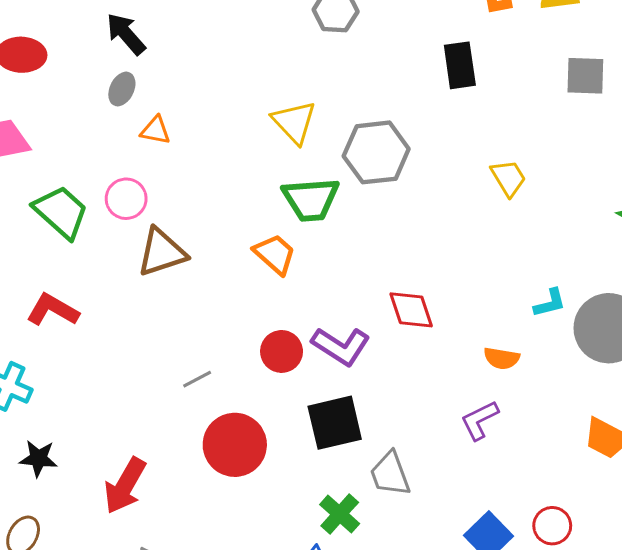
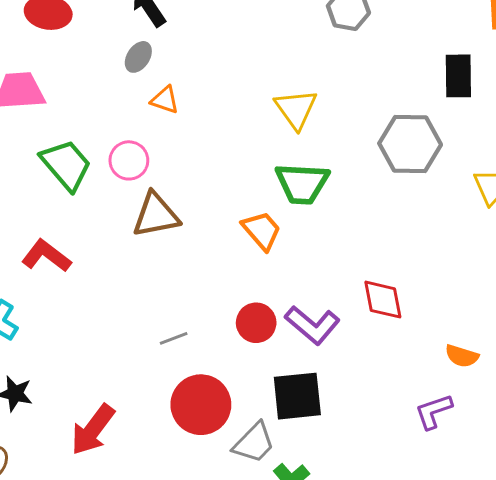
gray hexagon: (376, 152) -> (410, 144), moved
gray trapezoid: (390, 474) -> (254, 443), moved, turned -123

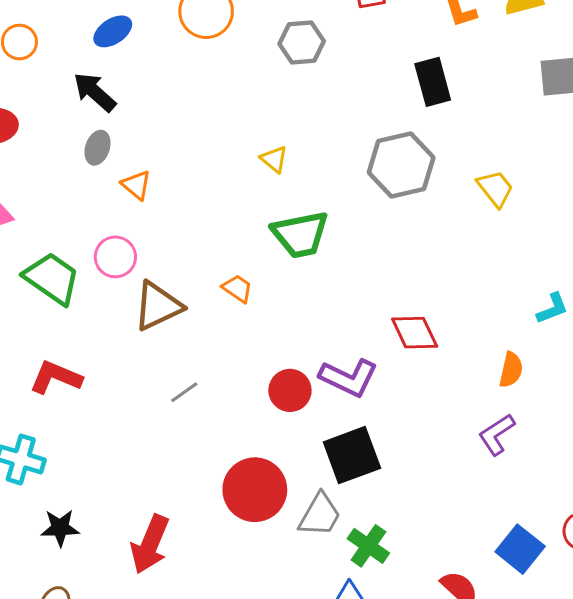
orange triangle: (165, 100) -> (136, 185), turned 36
yellow triangle: (296, 109) -> (274, 159), size x0.6
orange trapezoid: (262, 231) -> (237, 288), moved, size x0.7
gray line: (174, 338) -> (184, 392), moved
orange semicircle: (462, 356) -> (511, 370), turned -80

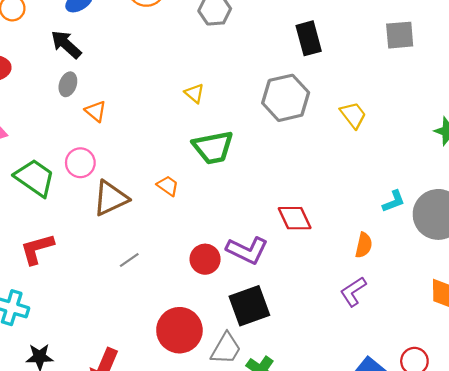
red L-shape: (56, 377) -> (37, 249), turned -39

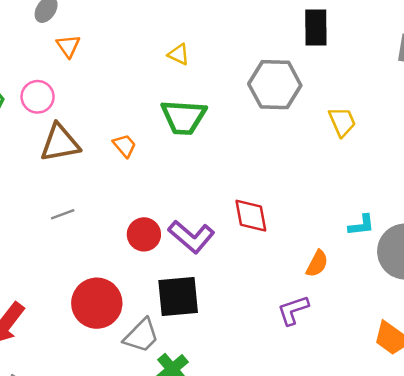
yellow triangle: (194, 93) -> (179, 54), turned -30

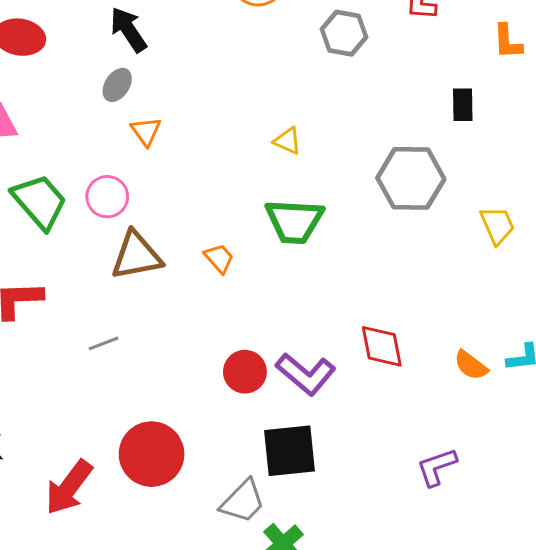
black rectangle: (316, 27) -> (463, 105), size x0.7
gray line: (63, 214) -> (104, 343), moved
orange semicircle: (317, 264) -> (471, 365), moved, turned 100
red circle: (97, 303) -> (152, 454), moved

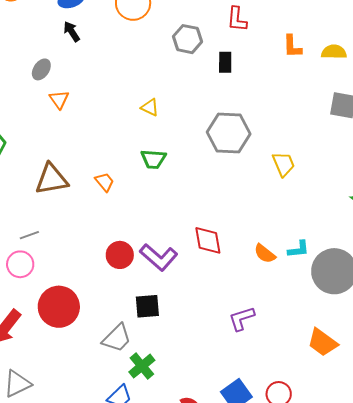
black arrow: (128, 30) -> (72, 31), moved, size x0.7
black rectangle: (463, 105) -> (225, 62), moved
pink circle: (107, 197) -> (20, 264), moved
green trapezoid: (294, 221) -> (153, 159), size x0.7
black square: (290, 451) -> (147, 306), size x0.7

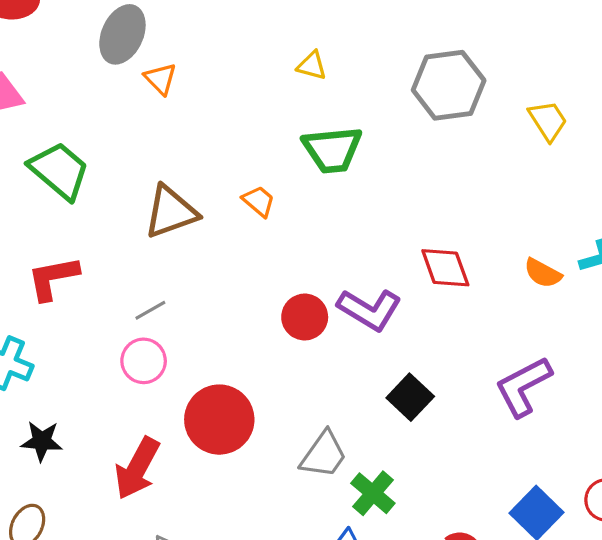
gray ellipse: (41, 69) -> (122, 34), size x1.6
green trapezoid: (153, 159) -> (332, 150), size x1.4
black square: (147, 306) -> (410, 397), moved, turned -32
purple L-shape: (242, 319) -> (523, 387), size x1.4

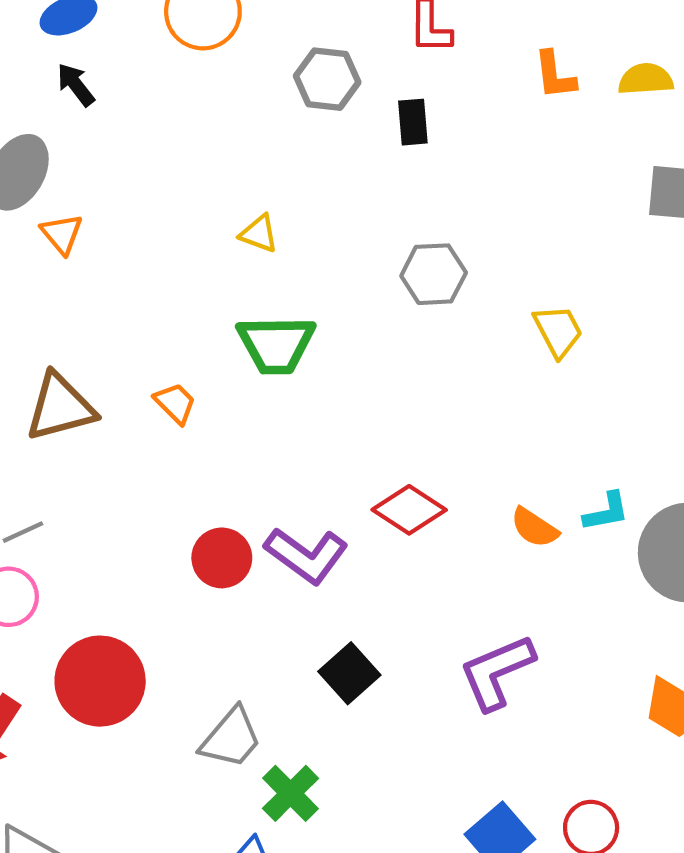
gray hexagon: (449, 85) -> (434, 274), size x0.7
red diamond: (445, 268) -> (409, 510), turned -42

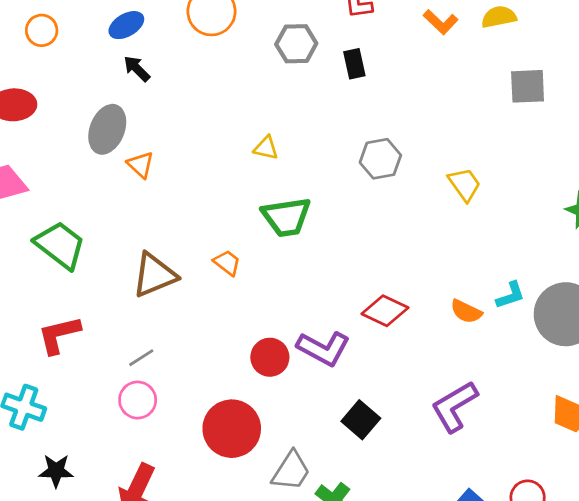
orange L-shape: (555, 75) -> (441, 22), turned -32
red circle: (100, 681) -> (232, 429), moved

